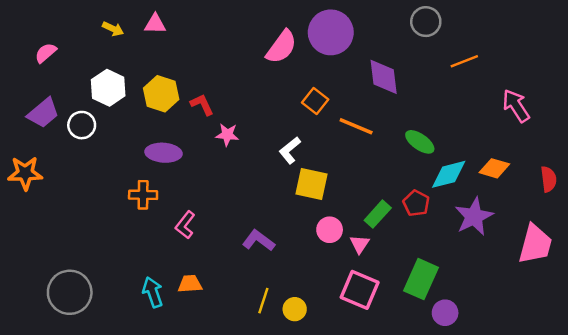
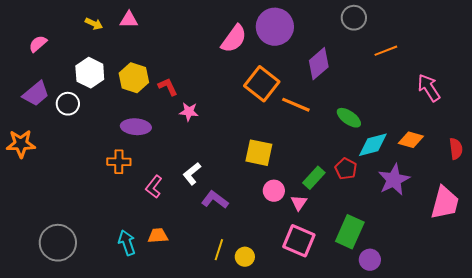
purple diamond: (384, 77) -> (319, 64), turned 56
orange square: (315, 101) -> (262, 84), size x1.6
white L-shape: (290, 150) -> (192, 174), moved

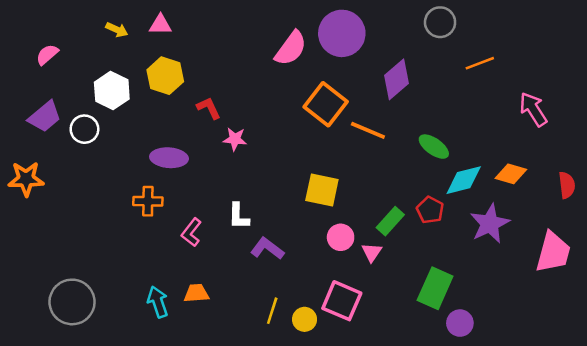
yellow hexagon: (134, 78) -> (165, 76), moved
white L-shape: (192, 174) -> (239, 216), turned -50
pink square: (299, 241) -> (342, 301), moved

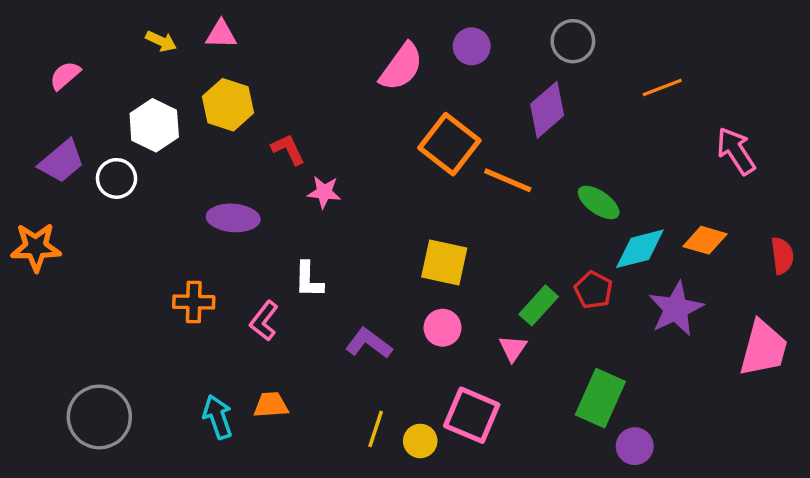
gray circle: (440, 22) -> (573, 41), moved
purple circle: (342, 33) -> (472, 46), size x0.6
orange cross: (148, 201) -> (194, 302), moved
white L-shape: (239, 216) -> (309, 280), moved
pink circle: (341, 237) -> (443, 328), moved

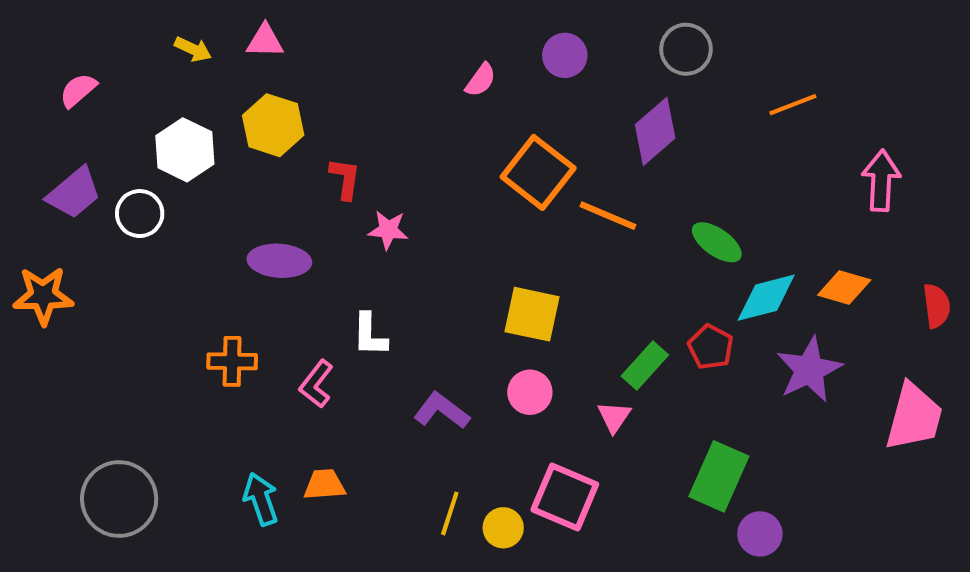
pink semicircle: (401, 67) -> (481, 80), size x0.6
red L-shape: (288, 149) -> (345, 179), turned 33
pink arrow: (736, 151) -> (881, 181), turned 36

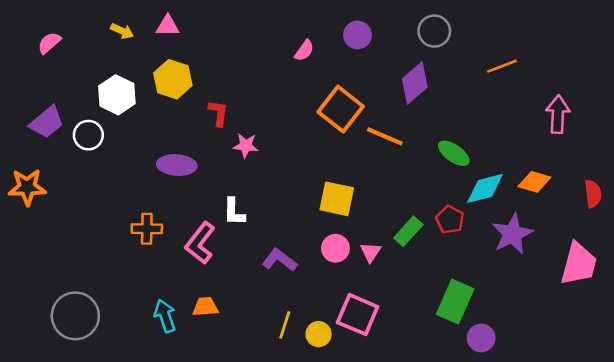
pink semicircle: (78, 90) -> (49, 43), moved
pink L-shape: (316, 384) -> (200, 243), size x1.4
pink triangle: (614, 417) -> (371, 252), moved

